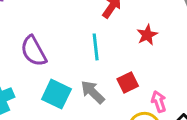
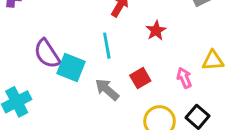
cyan square: (56, 94) -> (71, 67), moved
pink arrow: (159, 102) -> (184, 78), moved

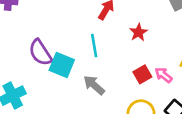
red square: (140, 78) -> (142, 74), moved
pink arrow: (184, 78) -> (163, 75), turned -30

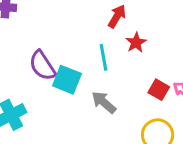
red star: (138, 32) -> (136, 43), moved
red square: (142, 74) -> (159, 90), turned -30

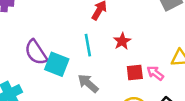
red star: (136, 43) -> (122, 41), moved
red square: (159, 90) -> (135, 73), turned -36

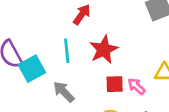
red star: (122, 41) -> (104, 50), size x1.5
cyan square: (57, 64) -> (32, 69), turned 35

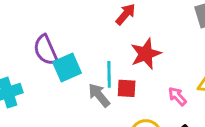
cyan line: (67, 51) -> (109, 74), moved
red square: (115, 84) -> (127, 88), moved

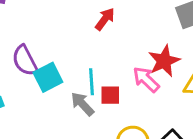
red star: (146, 54) -> (164, 61), moved
pink arrow: (177, 96) -> (146, 79), moved, size x1.4

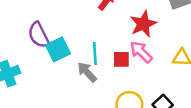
red star: (164, 61) -> (143, 24), moved
red square: (110, 95) -> (121, 59), moved

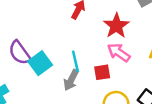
red square: (121, 59) -> (102, 72), moved
gray arrow: (87, 72) -> (71, 80), turned -100

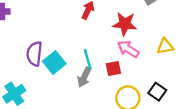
red star: (116, 26) -> (125, 24), turned -30
purple semicircle: (20, 53) -> (34, 54), turned 45

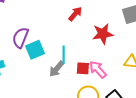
red star: (125, 24) -> (103, 34), turned -30
pink arrow: (128, 49) -> (98, 69), moved

